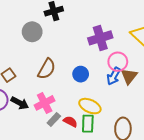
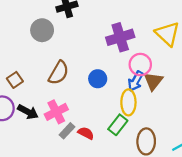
yellow ellipse: (90, 106) -> (128, 102), moved, turned 65
green rectangle: (88, 124) -> (118, 125), moved, turned 36

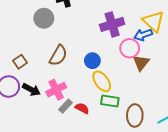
blue arrow: (136, 81) -> (143, 35), moved, turned 42
yellow ellipse: (128, 102) -> (102, 81), moved, turned -35
green rectangle: (118, 125) -> (110, 101), turned 60

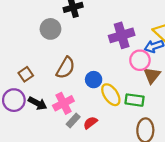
blue circle: (92, 61) -> (94, 80), moved
green rectangle: (110, 101) -> (135, 100), moved
red semicircle: (82, 108) -> (90, 123), turned -64

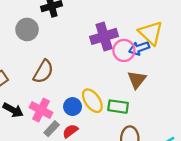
pink circle: (140, 60) -> (124, 50), moved
blue circle: (94, 80) -> (73, 107), moved
pink cross: (63, 103) -> (41, 110), turned -36

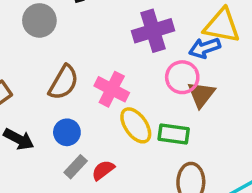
yellow triangle: (151, 33) -> (222, 26), turned -32
pink circle: (124, 50) -> (182, 77), moved
blue circle: (73, 107) -> (67, 132), moved
pink cross: (41, 110) -> (112, 89), moved

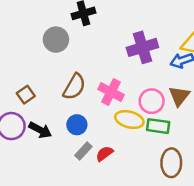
pink circle: (182, 77) -> (152, 101), moved
yellow ellipse: (136, 125) -> (129, 120), turned -40

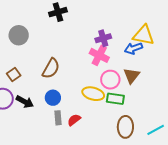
gray circle: (56, 40) -> (19, 35), moved
purple cross: (142, 47) -> (103, 38), size x0.7
pink cross: (111, 92) -> (99, 55), moved
gray rectangle: (83, 151) -> (58, 118), turned -48

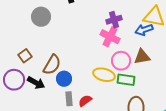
gray circle: (19, 35) -> (41, 17), moved
brown semicircle: (51, 68) -> (52, 65), moved
brown triangle: (131, 76) -> (142, 57), turned 42

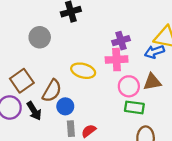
pink cross: (110, 37) -> (117, 60), turned -30
brown square: (25, 56) -> (22, 81), size x1.5
yellow ellipse: (104, 75) -> (83, 71), moved
black arrow: (36, 83) -> (34, 111), turned 30

